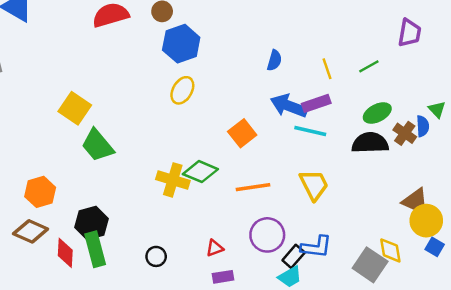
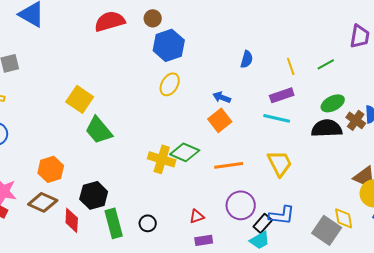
blue arrow: (289, 106) -> (222, 97), moved, size x0.6
green rectangle: (95, 249) -> (114, 223), moved

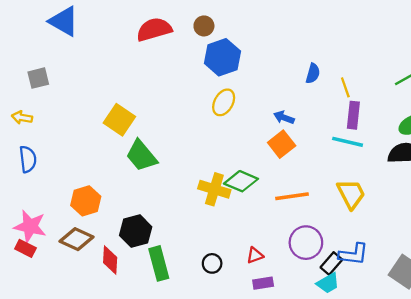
yellow line: (291, 66) -> (345, 87), moved
purple rectangle: (282, 95) -> (353, 115), turned -65
black circle: (148, 223) -> (212, 263), moved

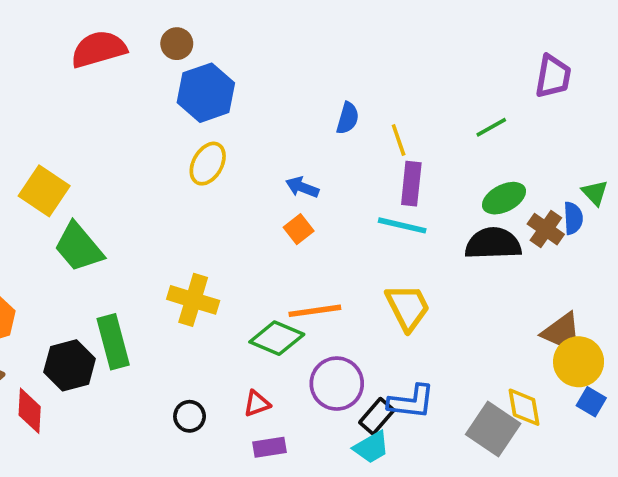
orange square: (282, 144) -> (299, 229), size x0.7
green diamond: (241, 181) -> (277, 338), moved
green rectangle: (159, 263) -> (113, 342), moved

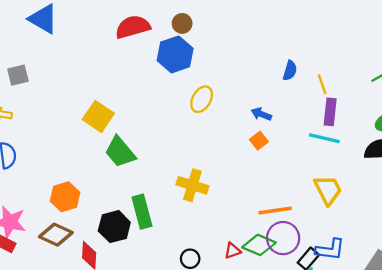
blue hexagon: (206, 93) -> (175, 54), moved
orange line: (315, 311) -> (275, 211), moved
green diamond: (277, 338) -> (259, 245), moved

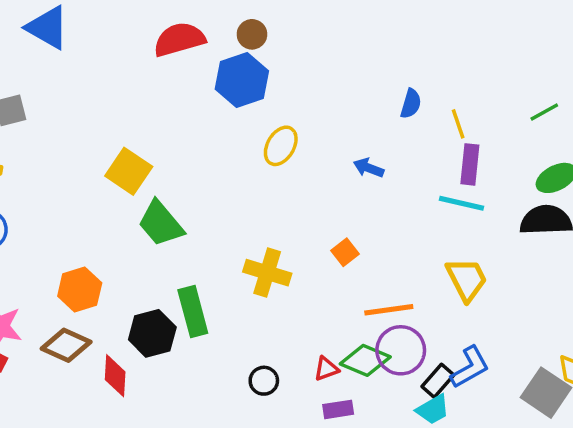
orange square: (259, 141) -> (345, 252), moved
blue L-shape: (330, 250) -> (470, 367), turned -36

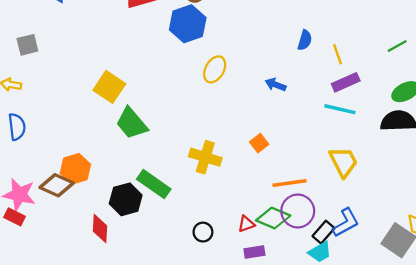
purple rectangle: (470, 164) -> (346, 82), turned 60
green rectangle: (193, 311) -> (154, 184), turned -40
brown diamond: (66, 345) -> (57, 185), moved

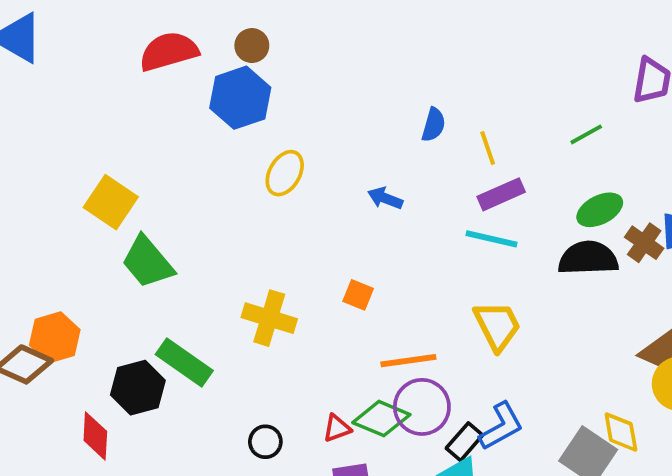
orange square: (259, 143) -> (358, 295), turned -30

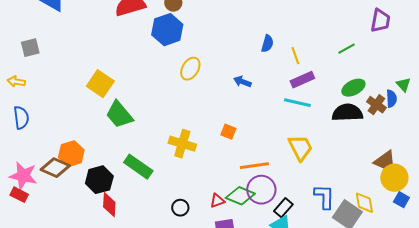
black hexagon: (138, 388) -> (99, 180), moved
blue L-shape: (501, 426) -> (324, 197), moved, turned -60
red diamond: (95, 436) -> (109, 205), moved

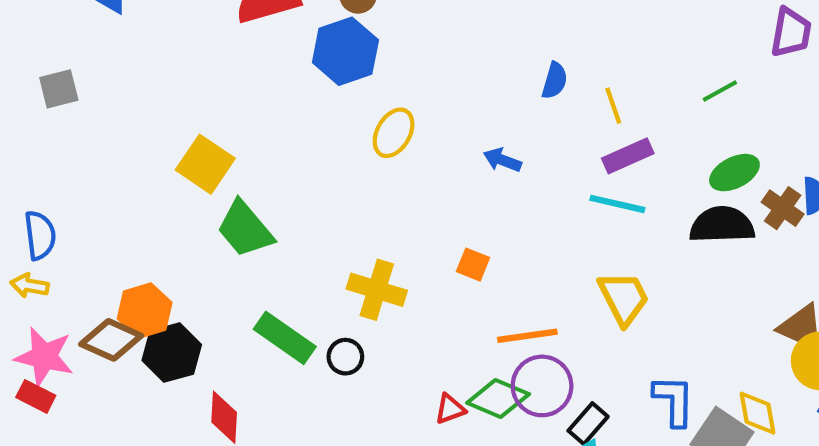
yellow arrow: (16, 82) -> (30, 286), moved
black hexagon: (99, 180) -> (172, 352), moved
black circle: (180, 208) -> (345, 357), moved

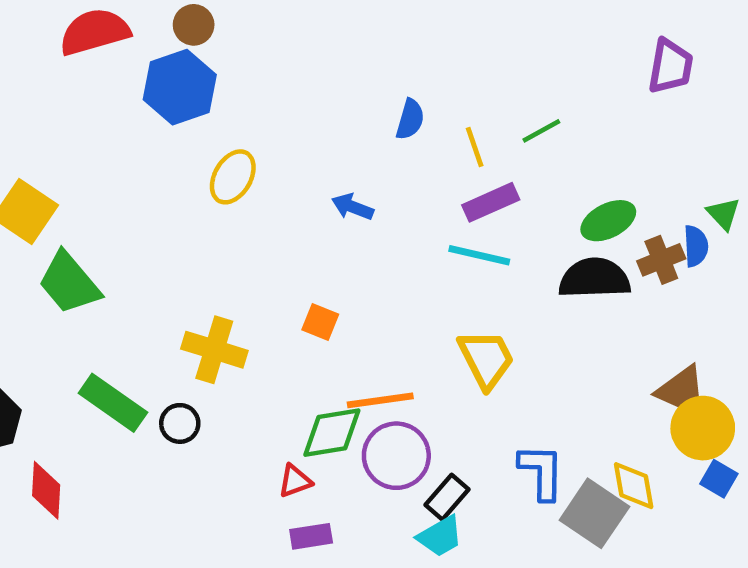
green line: (720, 91) -> (541, 131), moved
brown cross: (783, 208) -> (661, 260), turned 33
green diamond: (498, 398) -> (332, 433), moved, turned -32

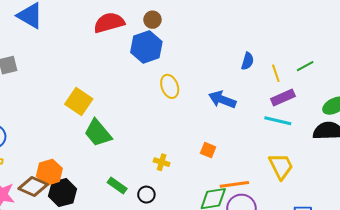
yellow ellipse: (233, 177) -> (170, 86), turned -50
blue arrow: (353, 207) -> (222, 100), size x1.5
yellow cross: (214, 350) -> (162, 162), size x0.6
green rectangle: (113, 403) -> (117, 185), size x0.7

